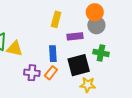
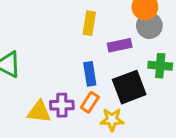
yellow triangle: (15, 49) -> (39, 112), moved
yellow star: (88, 85) -> (112, 120), moved

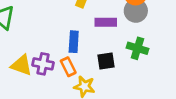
black square: (129, 87) -> (106, 61), size x0.6
orange rectangle: (90, 102) -> (68, 67), turned -72

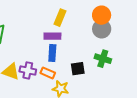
purple rectangle: (106, 22) -> (52, 36), moved
orange rectangle: (68, 67) -> (48, 73), turned -40

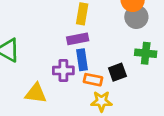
purple cross: (28, 70) -> (63, 70), moved
orange rectangle: (48, 73) -> (93, 80), moved

